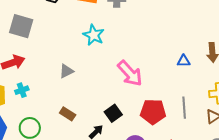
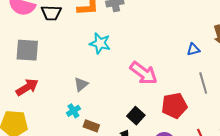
cyan cross: (22, 90) -> (73, 111), moved
gray line: (184, 108) -> (203, 83), moved

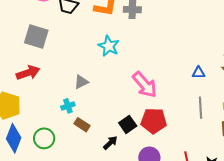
red pentagon: (174, 106) -> (154, 121), moved

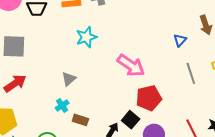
cyan star: (109, 46) -> (86, 37), turned -30
blue triangle: (199, 73) -> (180, 40), turned -32
black square: (128, 124) -> (131, 120), moved

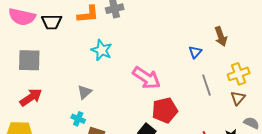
cyan star: (86, 37) -> (102, 50), turned -30
cyan cross: (62, 105) -> (78, 119), turned -32

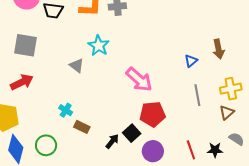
gray triangle: (85, 92) -> (77, 66), moved, turned -49

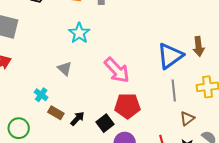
blue triangle: (191, 61) -> (170, 56), size x2.0
gray triangle: (77, 66) -> (65, 69), moved
brown triangle: (227, 112) -> (187, 119), moved
black arrow: (112, 141) -> (77, 119), moved

